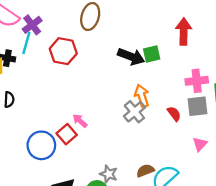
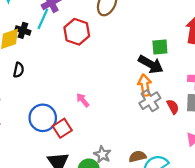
black arrow: (131, 57) -> (151, 64), moved
gray cross: (134, 112) -> (150, 101), moved
red square: (67, 134) -> (62, 128), moved

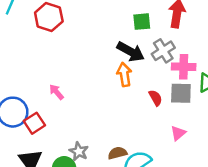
green square: (160, 47) -> (142, 22), moved
gray cross: (150, 101) -> (163, 51), moved

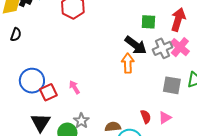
pink cross: (184, 67) -> (180, 47), moved, turned 30
pink arrow: (56, 92) -> (74, 87), moved
red semicircle: (155, 98) -> (146, 117), moved

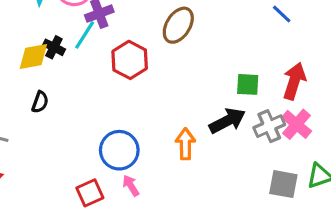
black arrow: (136, 45) -> (227, 121), turned -65
orange arrow: (128, 63) -> (185, 144), moved
blue circle: (32, 81) -> (119, 150), moved

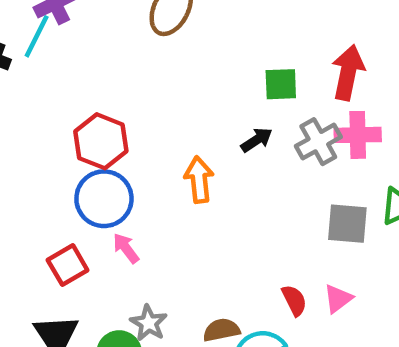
red hexagon: (130, 60) -> (101, 141), moved
black arrow: (227, 121) -> (257, 140), size x0.6
pink cross: (297, 124) -> (358, 135), turned -36

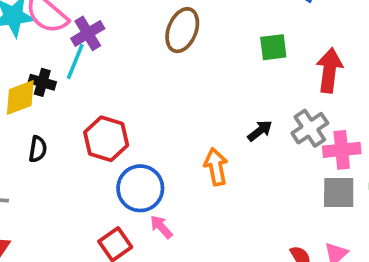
green square: (281, 84) -> (273, 47), moved
pink cross: (358, 135) -> (342, 150), moved
red hexagon: (101, 141) -> (106, 139), moved

